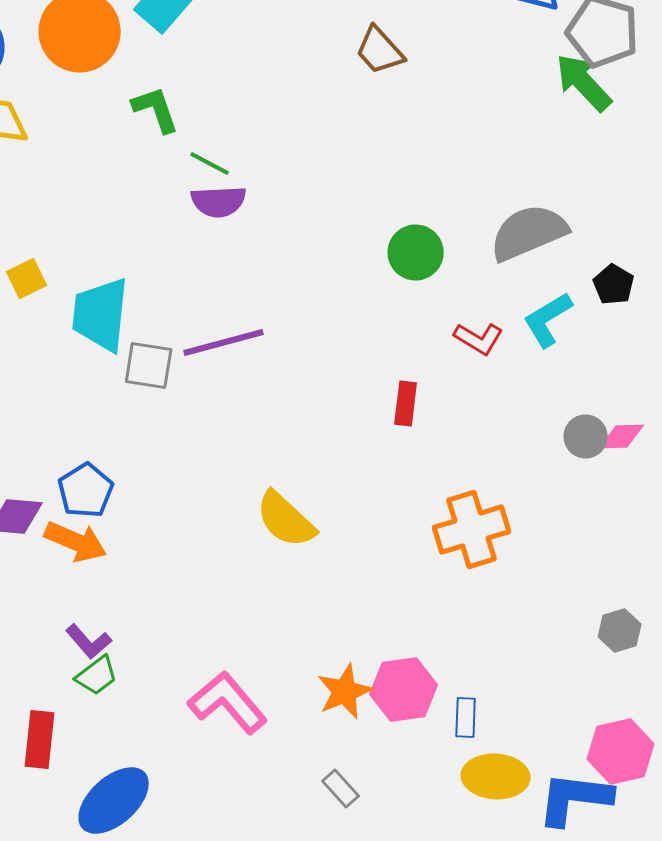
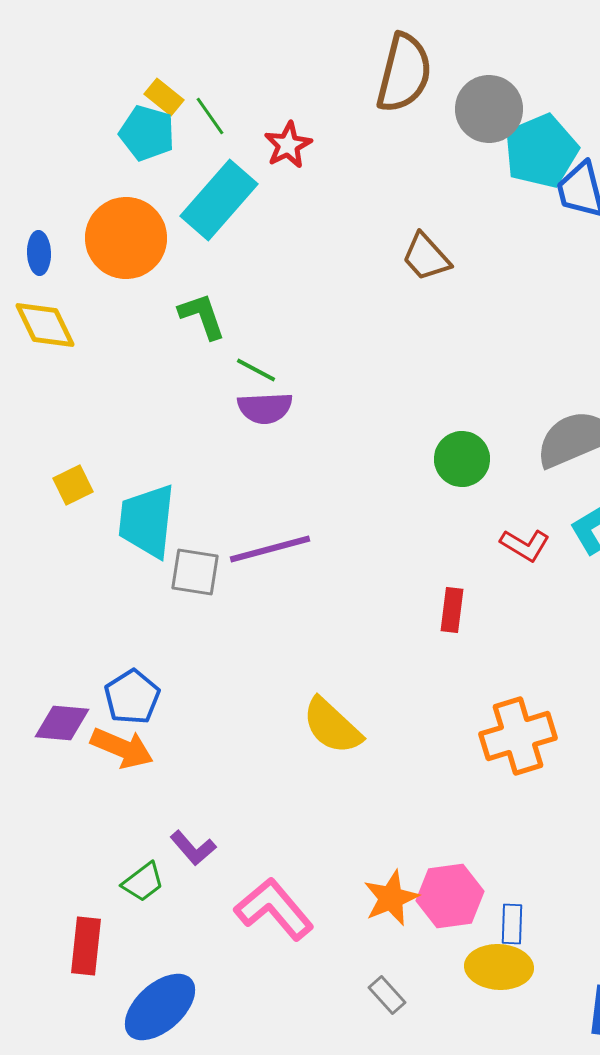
purple L-shape: (89, 642) -> (193, 848), moved
yellow ellipse: (496, 776) -> (499, 967), moved

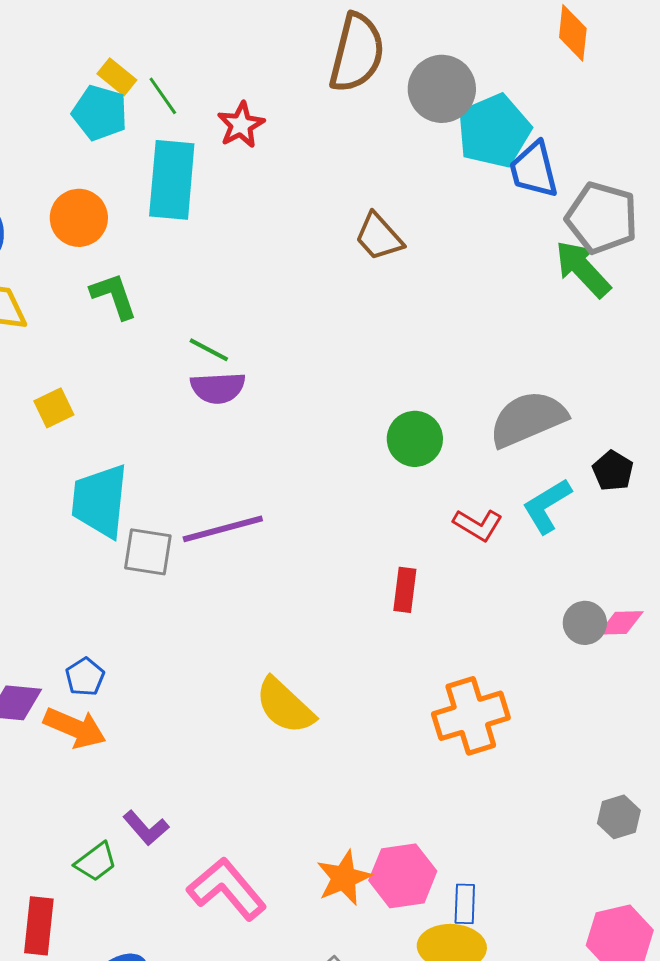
cyan rectangle: (219, 200) -> (172, 180), turned -36
orange circle: (126, 238) -> (79, 218), size x0.7
green L-shape: (202, 316) -> (114, 296), moved
yellow square: (73, 485) -> (54, 408), moved
blue pentagon: (132, 697) -> (85, 677), size x0.7

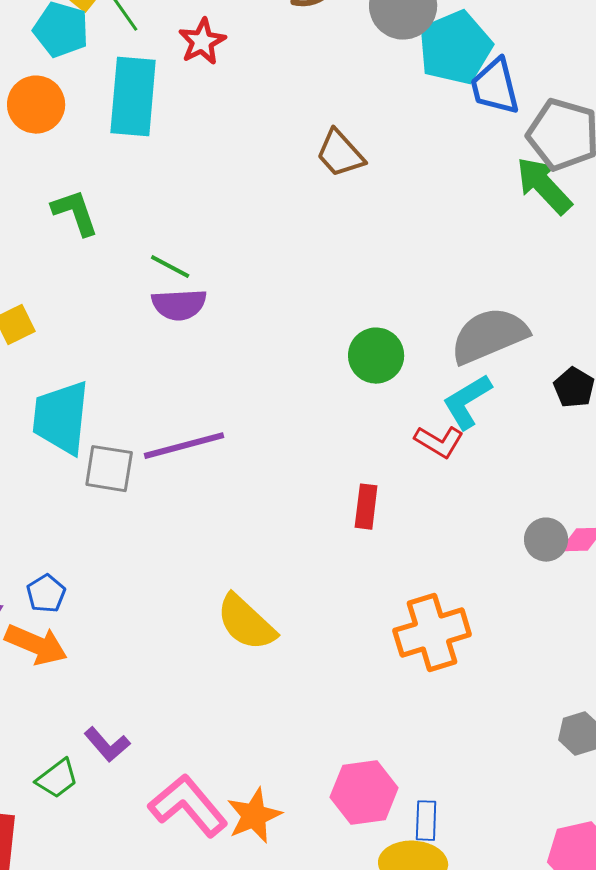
orange circle: (79, 218) -> (36, 105), moved
cyan L-shape: (547, 506) -> (467, 402), moved
orange star: (344, 878) -> (254, 816), moved

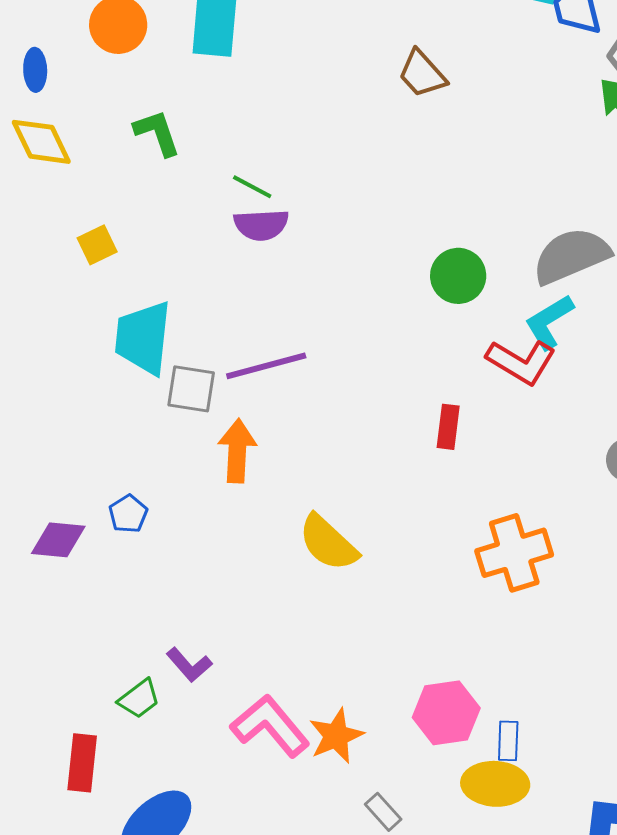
red L-shape: (439, 442) -> (521, 362), size x1.4
orange arrow: (36, 645) -> (237, 451), moved, turned -110

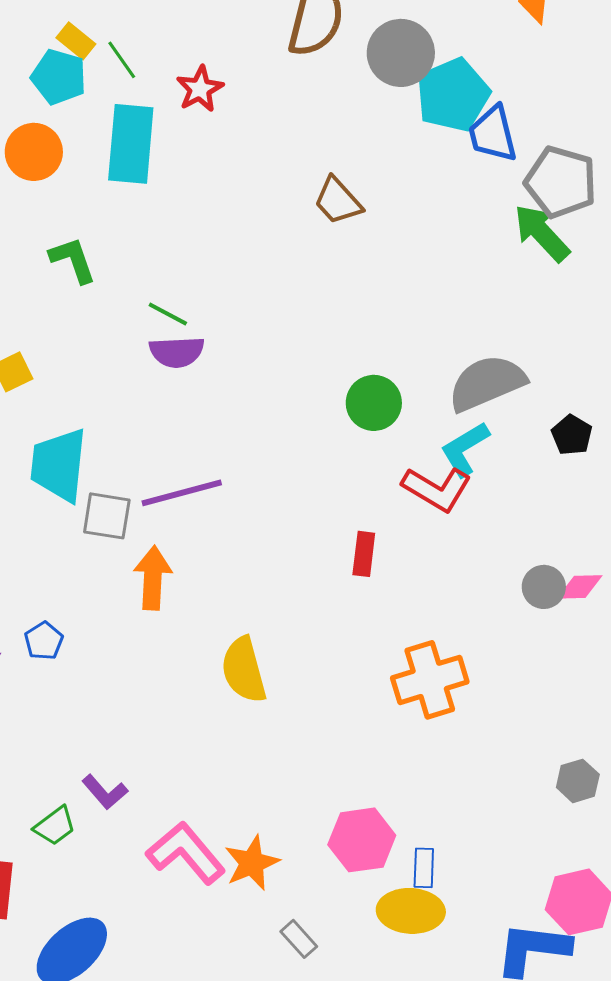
yellow semicircle: (328, 543) -> (244, 670), turned 32

